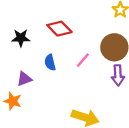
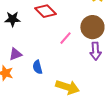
blue semicircle: (50, 62) -> (37, 67), moved

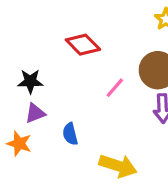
black star: (12, 19) -> (30, 81), moved

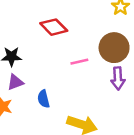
pink line: (115, 88) -> (79, 62), turned 36

